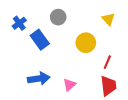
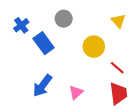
red line: (107, 62) -> (117, 68), turned -72
blue arrow: (39, 79) -> (42, 86), turned 135

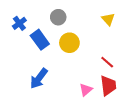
yellow circle: (94, 47) -> (69, 43), moved
pink triangle: (76, 92) -> (86, 90), moved

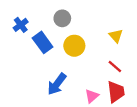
yellow triangle: (108, 19) -> (116, 36), moved
blue arrow: (39, 78) -> (57, 84), moved

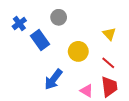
yellow circle: (74, 46) -> (78, 51), moved
pink triangle: (92, 96) -> (87, 91), turned -48

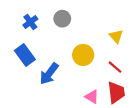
blue cross: (19, 23) -> (30, 22), moved
blue rectangle: (40, 40) -> (25, 55), moved
blue arrow: (53, 79) -> (49, 74), moved

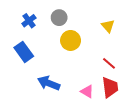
yellow triangle: (116, 36) -> (108, 26), moved
yellow circle: (83, 55) -> (71, 40), moved
blue arrow: (49, 74) -> (49, 83), moved, turned 75

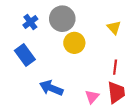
gray circle: (59, 18) -> (62, 19), size x1.5
red line: (109, 63) -> (115, 67), turned 56
pink triangle: (87, 91) -> (92, 97), turned 40

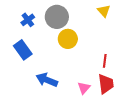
yellow triangle: (114, 27) -> (104, 11), moved

